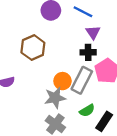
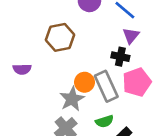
gray rectangle: (82, 80) -> (106, 86), turned -65
gray star: (55, 98) -> (72, 99), turned -30

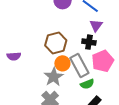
brown hexagon: (60, 37) -> (56, 43), moved
green semicircle: (104, 121) -> (87, 84), moved

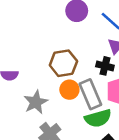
gray star: (54, 77) -> (36, 102), moved
green semicircle: (87, 84) -> (98, 118), size x1.5

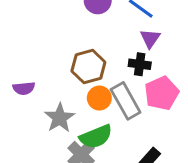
green semicircle: (98, 118) -> (96, 137), moved

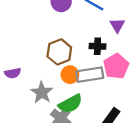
purple triangle: (150, 38) -> (117, 25), moved
gray rectangle: (126, 101) -> (90, 75), turned -64

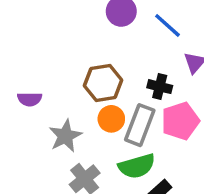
gray rectangle: (90, 75) -> (140, 125), turned -72
green semicircle: (70, 104) -> (137, 166), moved

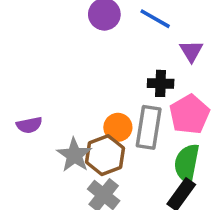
brown hexagon: (103, 83) -> (105, 155), moved
green semicircle: (137, 166) -> (187, 163), moved, turned 129

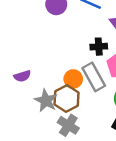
purple semicircle: (29, 125) -> (22, 76), moved
gray rectangle: (149, 127) -> (94, 77), turned -32

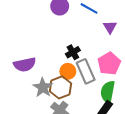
black cross: (99, 47) -> (73, 52), moved, turned -32
purple semicircle: (22, 76) -> (25, 65), size x1.5

